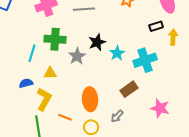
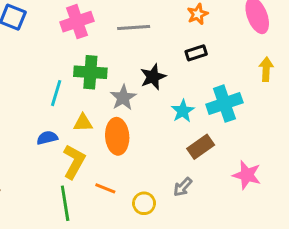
black rectangle: (156, 26) -> (196, 53), moved
cyan star: (117, 53) -> (183, 111), moved
orange ellipse: (90, 99) -> (117, 136), moved

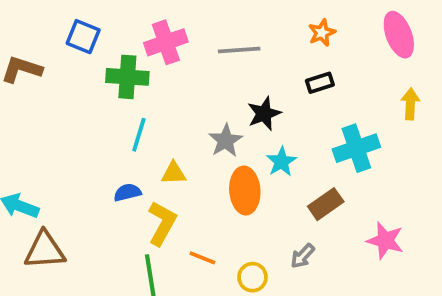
green cross: (90, 72) -> (127, 77), moved
cyan star: (183, 111) -> (281, 162), moved
orange ellipse: (117, 136) -> (245, 191), moved

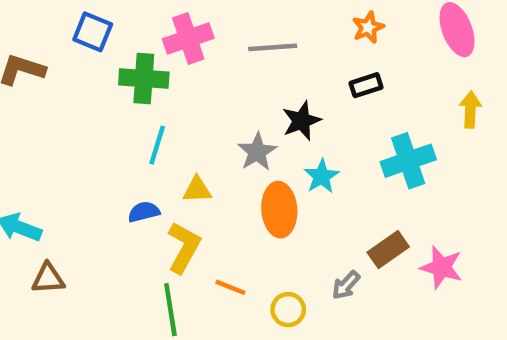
brown rectangle: (326, 204) -> (388, 250), moved
brown triangle: (45, 250) -> (48, 278), size x0.7

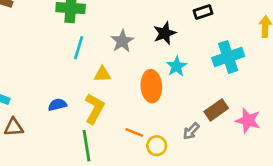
gray star: (257, 152) -> (122, 41), moved
blue semicircle: (144, 212) -> (57, 105), moved
orange line: (230, 287) -> (134, 132), moved

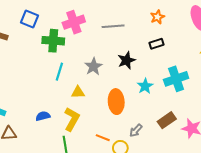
cyan star: (177, 66) -> (145, 86), moved
gray arrow: (191, 131) -> (136, 130), moved

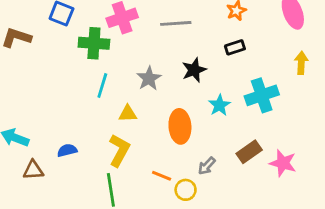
blue semicircle: (43, 116) -> (67, 150), moved

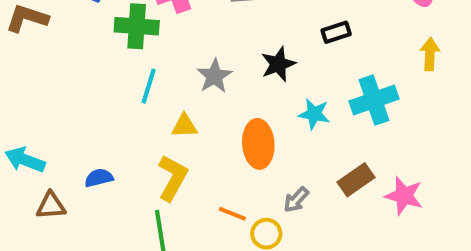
cyan star: (219, 105) -> (314, 114), turned -30

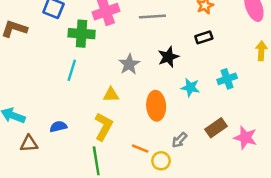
cyan line: (149, 86) -> (72, 70), moved
cyan cross: (374, 100) -> (227, 79), size x0.7

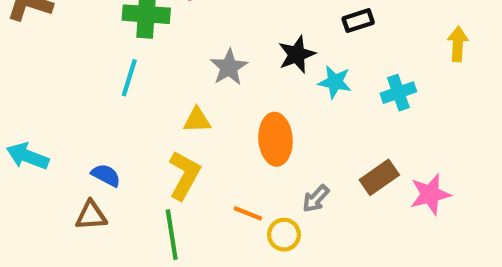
cyan star: (190, 87) -> (335, 82), moved
blue semicircle: (58, 127) -> (106, 175), turned 42
pink star: (245, 138) -> (430, 194), turned -30
brown triangle: (29, 144) -> (91, 216), moved

